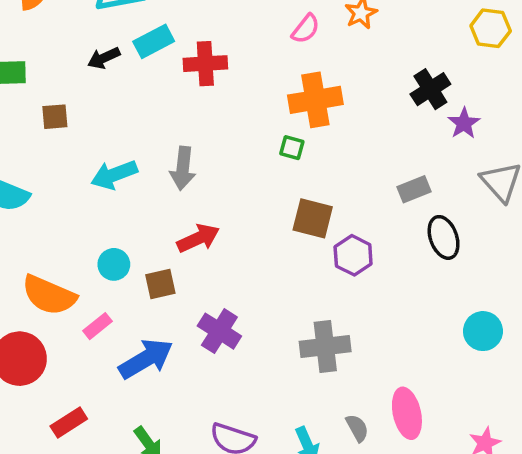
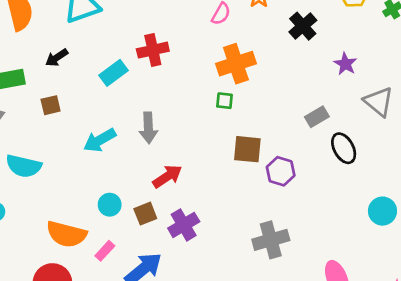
cyan rectangle: (154, 41) -> (114, 73), moved
black arrow: (104, 58) -> (57, 58), moved
black cross: (430, 89) -> (303, 26), moved
purple cross: (219, 331) -> (184, 225), moved, turned 36

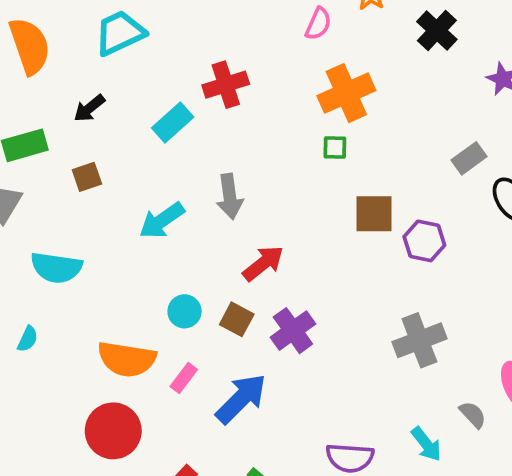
brown square: (145, 214) -> (237, 319), turned -35

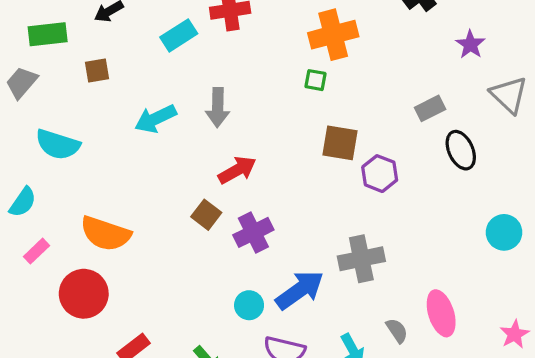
cyan circle: (185, 311) -> (249, 305), moved
cyan semicircle: (28, 339) -> (23, 202), size x1.4
pink rectangle: (184, 378) -> (36, 251), moved
blue arrow: (241, 399) -> (300, 290), moved

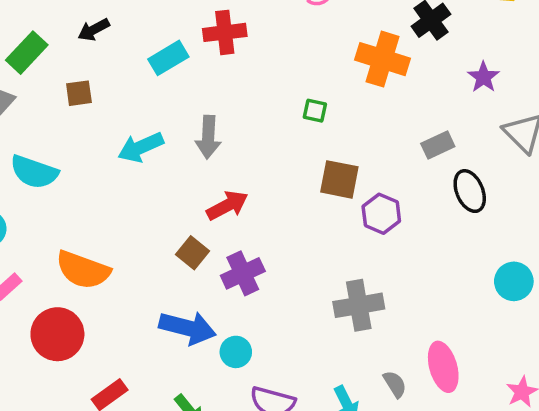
green rectangle: (48, 34) -> (27, 53), turned -42
orange cross: (333, 35) -> (382, 59), moved, turned 30
blue arrow: (300, 290) -> (188, 328), moved, turned 48

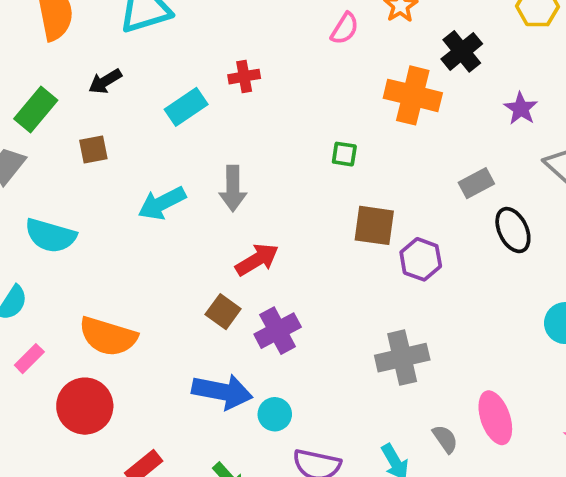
red cross: (225, 32) -> (244, 77), size x0.7

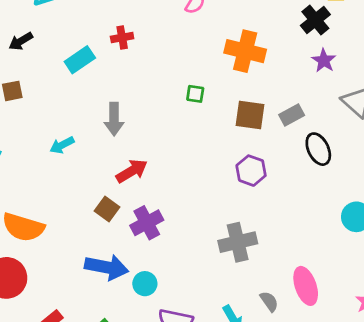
black cross: (462, 51) -> (315, 20), moved
cyan arrow: (162, 203) -> (62, 145), moved, size x0.7
brown square: (374, 225) -> (250, 115), moved

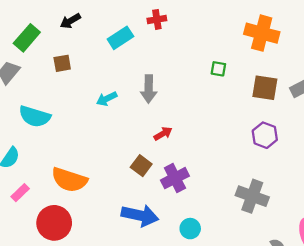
cyan arrow: (62, 145) -> (107, 99), moved
red arrow: (132, 171) -> (163, 134), size x0.7
gray cross: (238, 242) -> (252, 196), turned 32
cyan circle: (145, 284) -> (190, 229), moved

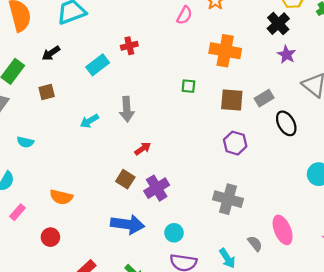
cyan semicircle: (35, 116) -> (25, 142), size x0.6
orange semicircle: (69, 180) -> (61, 197), size x0.7
red circle: (54, 223) -> (50, 237), size x0.6

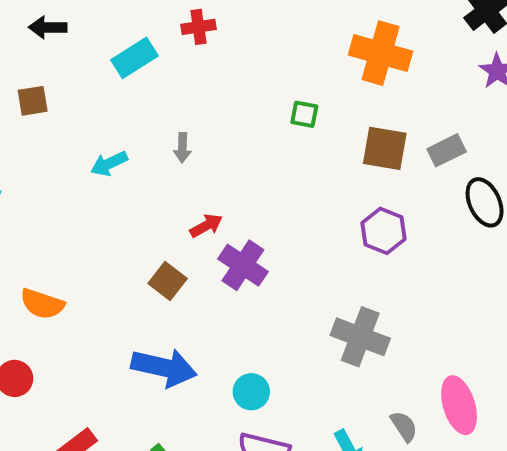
black arrow: (51, 53) -> (48, 27), turned 30
gray arrow: (127, 109) -> (182, 148), size x0.6
purple cross: (157, 188) -> (243, 265), moved, turned -30

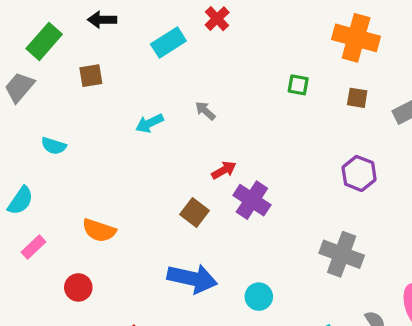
red cross: (198, 27) -> (217, 19), turned -35
gray arrow: (182, 148) -> (205, 111), turned 130
brown square: (385, 148) -> (357, 98), moved, size x0.6

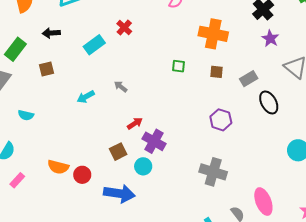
brown square: (195, 212) -> (118, 152), turned 30
red circle: (78, 287) -> (82, 175), moved
cyan circle: (259, 297) -> (143, 166), moved

